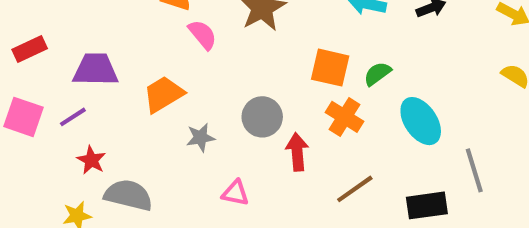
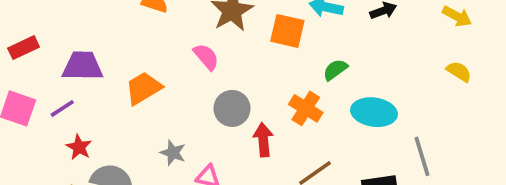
pink semicircle: (203, 35) -> (206, 57), moved
orange square: (330, 68) -> (287, 31), moved
cyan ellipse: (421, 121) -> (374, 112), turned -48
gray star: (200, 138) -> (173, 153), moved, turned 30

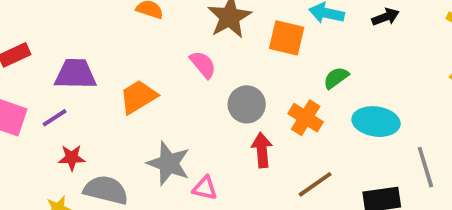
gray circle: (232, 108) -> (247, 104), moved
red star: (79, 147) -> (72, 158), turned -30
gray star: (173, 153) -> (169, 163), size x1.6

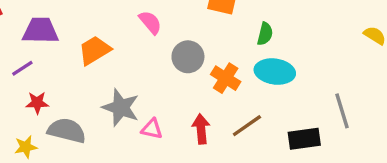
green semicircle: (336, 78) -> (265, 34), turned 140
orange cross: (306, 118) -> (226, 78), moved
cyan ellipse: (376, 122) -> (275, 72), moved
red arrow: (262, 150) -> (201, 129), moved

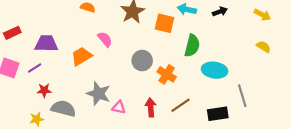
pink semicircle: (150, 22) -> (105, 39), moved
green semicircle: (265, 34) -> (192, 46), size x1.5
cyan ellipse: (275, 72) -> (215, 70), moved

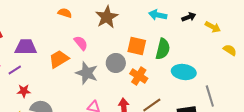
yellow arrow: (262, 15) -> (213, 27), moved
orange square: (164, 23) -> (137, 46), moved
gray star: (98, 94) -> (87, 73), moved

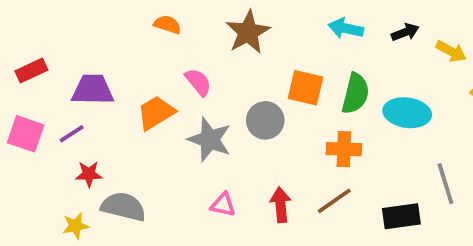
cyan ellipse: (184, 72) -> (407, 113), moved
orange cross: (139, 76) -> (344, 149), moved, turned -30

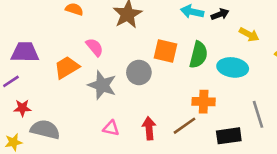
black arrow: (405, 32) -> (220, 14), moved
yellow arrow: (451, 51) -> (249, 34), moved
orange cross: (344, 149) -> (204, 102), moved

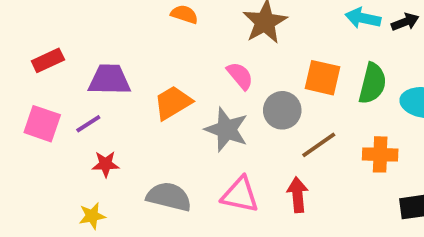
pink semicircle: (95, 47) -> (240, 76), moved
brown line: (185, 126) -> (319, 145), moved
pink triangle: (111, 128) -> (240, 195), size x1.5
gray semicircle: (45, 130) -> (169, 197), moved

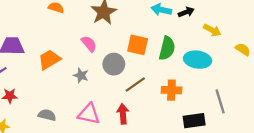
gray star: (227, 130) -> (81, 75), size x0.6
gray semicircle: (169, 197) -> (47, 115), size x0.7

